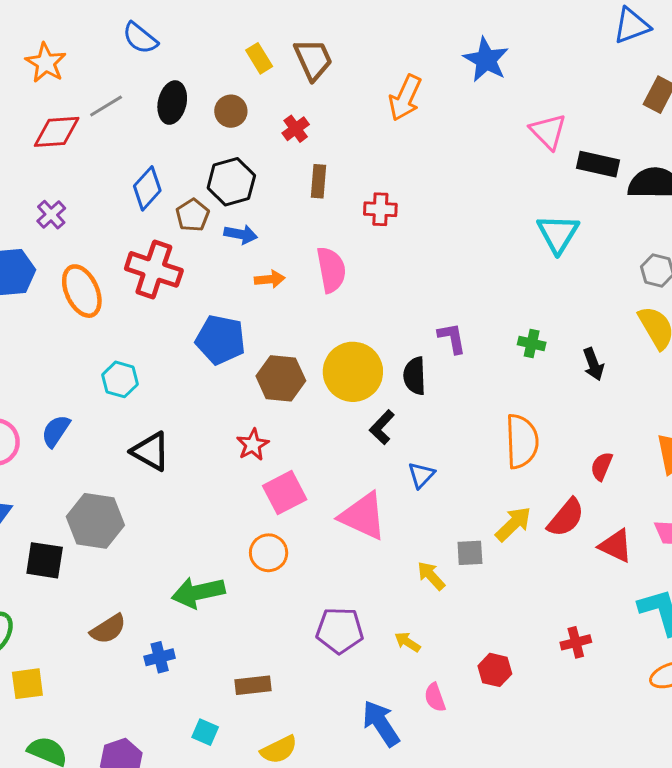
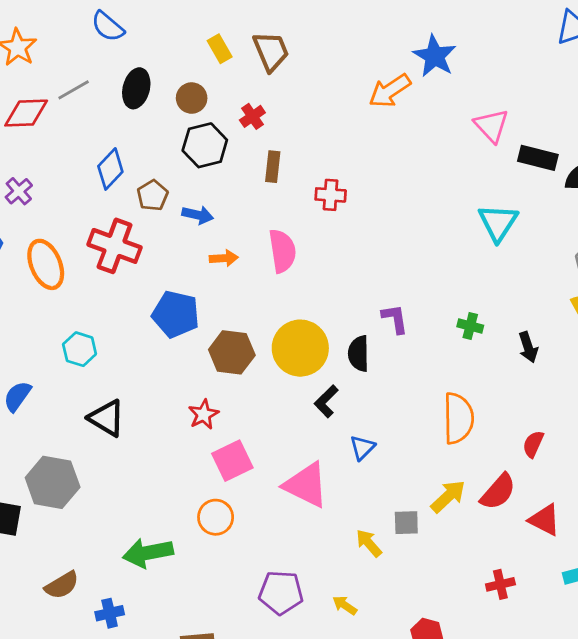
orange arrow: (405, 98) -> (390, 91), moved, turned 30
black hexagon: (231, 182) -> (205, 145), moved
red cross: (576, 642) -> (500, 584), moved

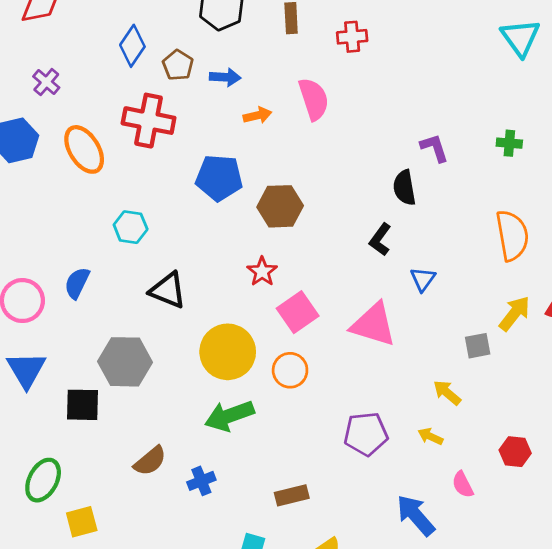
yellow circle: (300, 348) -> (228, 352), moved
yellow arrow: (369, 543) -> (447, 393), moved

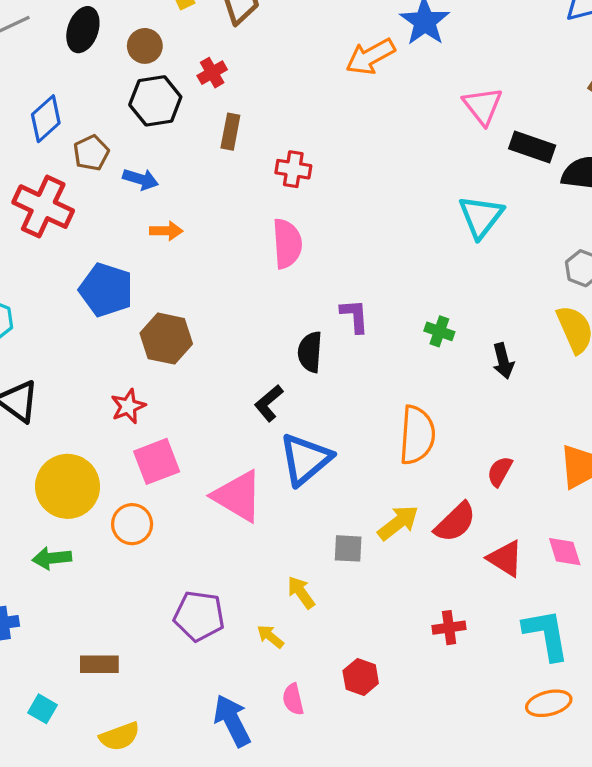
pink semicircle: (314, 99) -> (287, 244), moved
blue triangle: (423, 279) -> (305, 459), size x1.8
green arrow: (229, 416) -> (52, 558), size x0.7

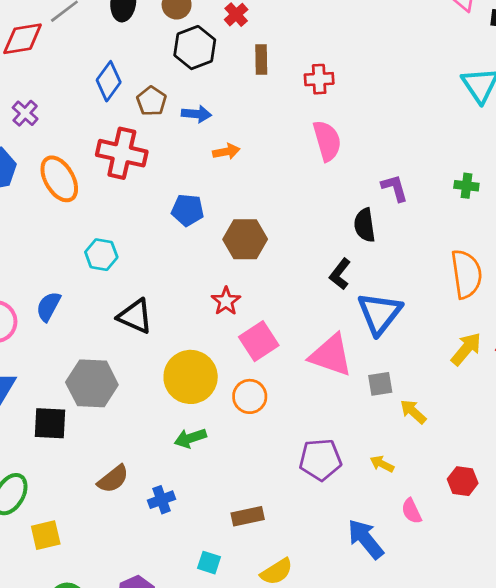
blue pentagon: (106, 290) -> (188, 210), size x0.7
gray square: (348, 548) -> (380, 384), moved
yellow arrow: (301, 592) -> (413, 412), moved

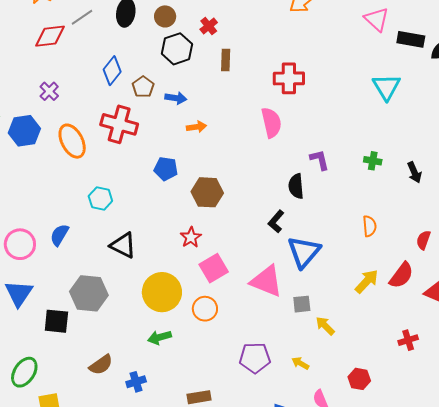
red cross: (319, 79) -> (289, 78), moved, size x1.4
orange semicircle: (466, 274) -> (369, 226), size x0.6

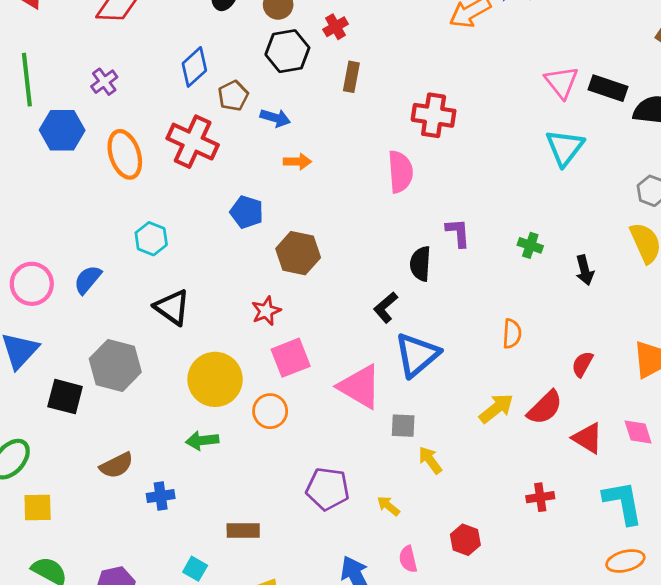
pink triangle: (377, 19) -> (562, 82), moved

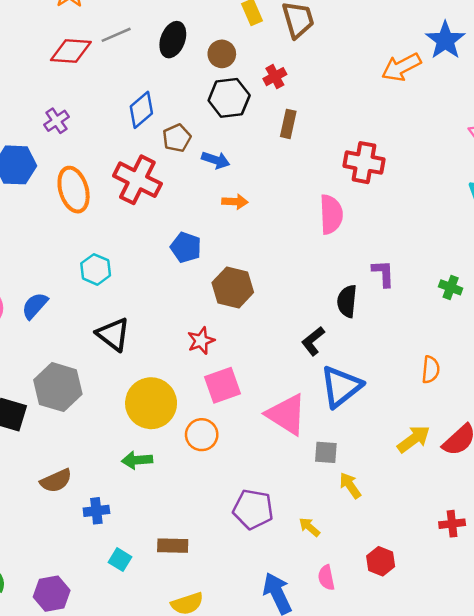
cyan square: (195, 569) -> (120, 560), moved

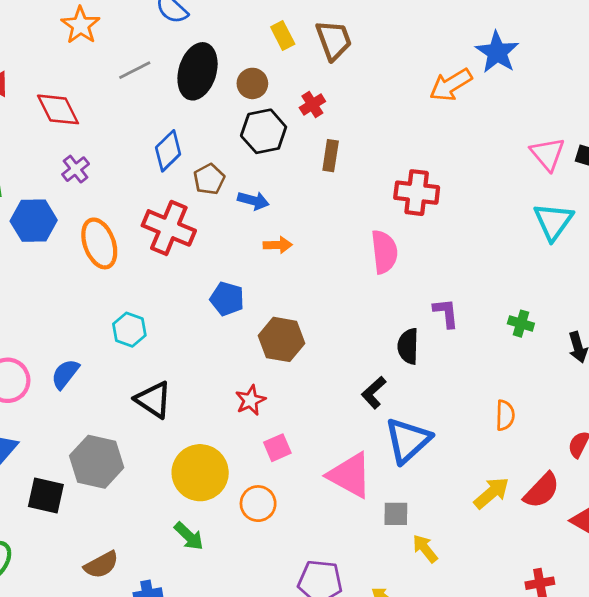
black ellipse: (173, 40) -> (198, 71), size x1.4
red diamond: (71, 51) -> (58, 109), moved, turned 63
pink square: (223, 385) -> (277, 448), size x0.7
green arrow: (137, 460) -> (189, 536), turned -128

